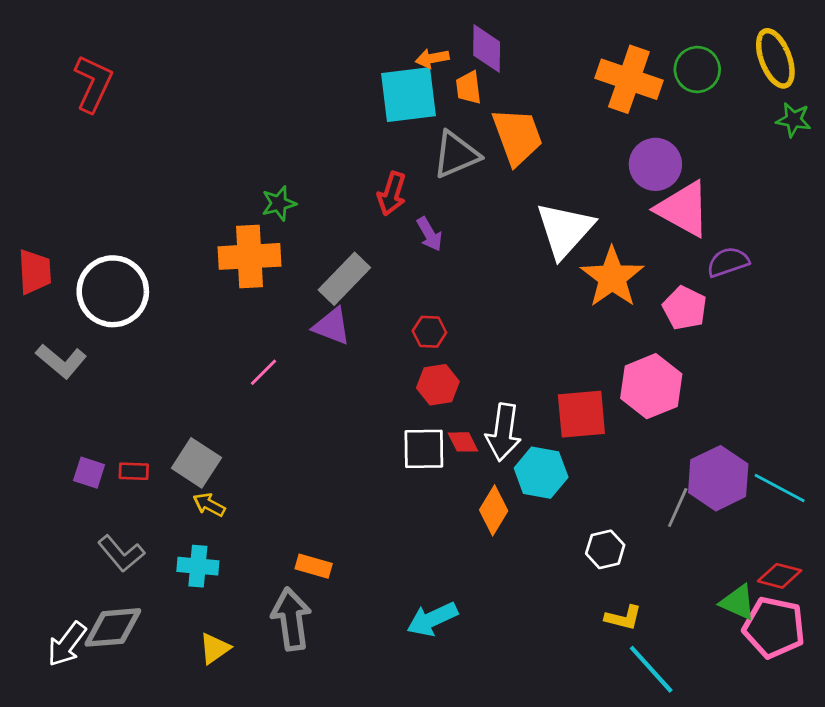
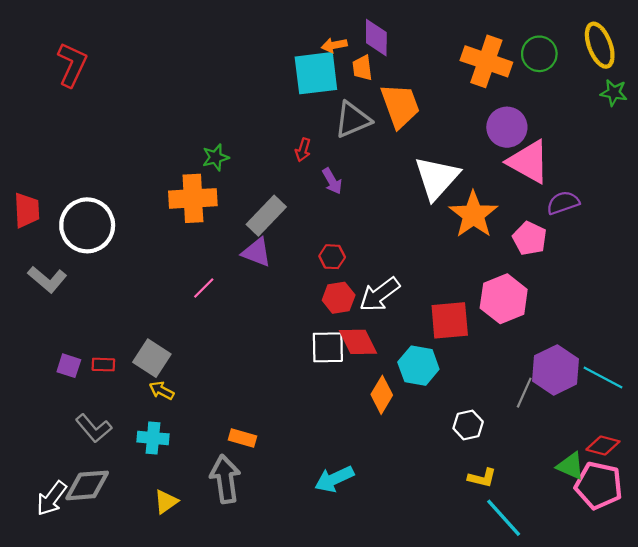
red arrow: (392, 194) -> (303, 150), size x0.7
white arrow: (503, 432) -> (380, 294), moved, turned 45
red diamond: (463, 442) -> (358, 342), size x1.6

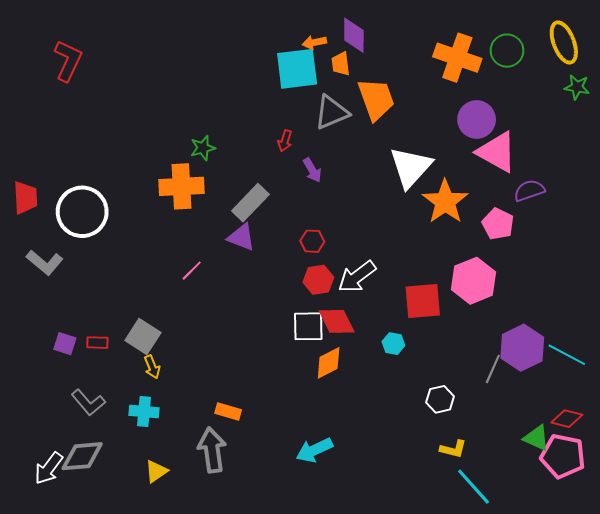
cyan hexagon: (418, 366) -> (393, 344), size x0.6
yellow arrow: (162, 390) -> (152, 367), turned -140
orange diamond: (382, 395) -> (329, 363), moved, turned 32

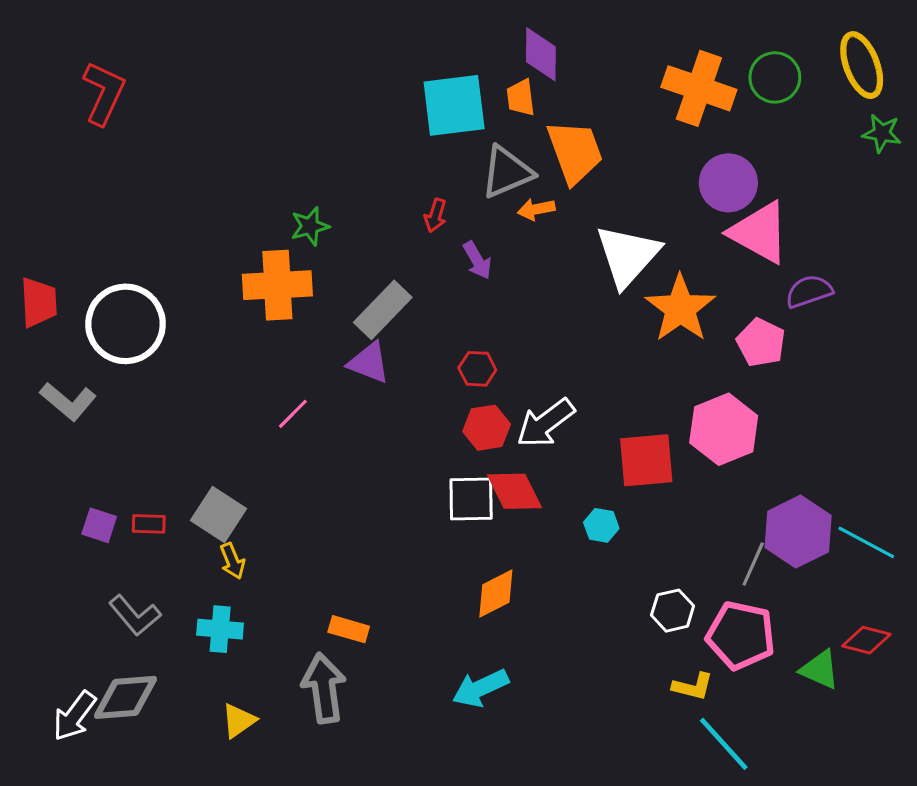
orange arrow: (314, 42) -> (536, 209), moved
orange diamond: (329, 363) -> (496, 594), moved
pink pentagon: (563, 456) -> (741, 635), moved

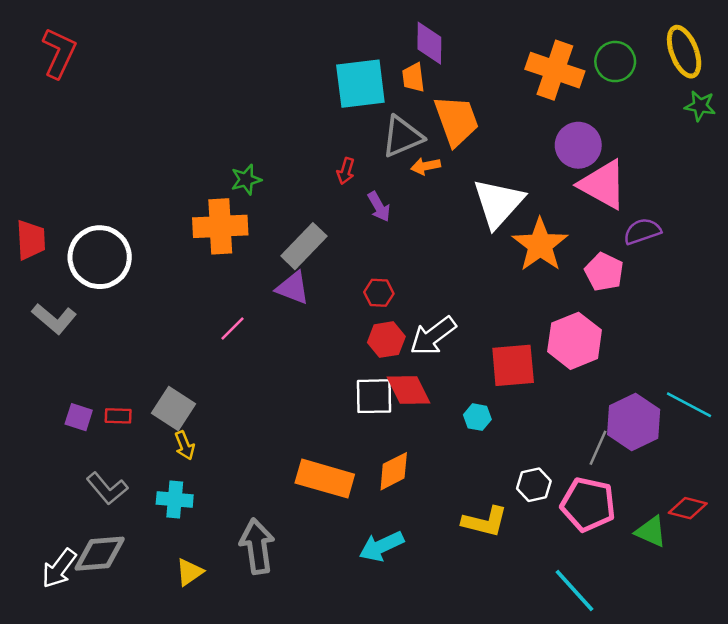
red L-shape: (104, 93) -> (59, 53), moved
cyan line: (866, 542) -> (689, 405), moved
orange rectangle: (349, 629) -> (325, 479), moved, size x1.8
yellow L-shape: (693, 687) -> (485, 522), moved, size x1.4

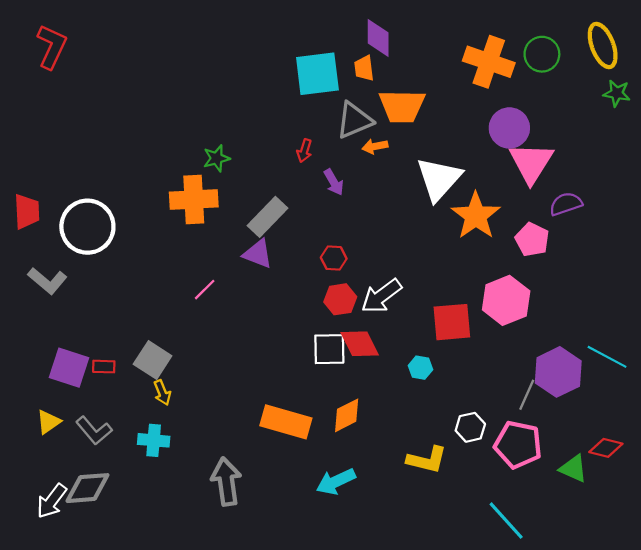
orange trapezoid: (456, 121) -> (402, 106), turned 111
pink triangle: (603, 185) -> (531, 163), turned 33
purple square: (79, 417) -> (69, 368), size x1.6
yellow triangle: (189, 572) -> (48, 422), moved

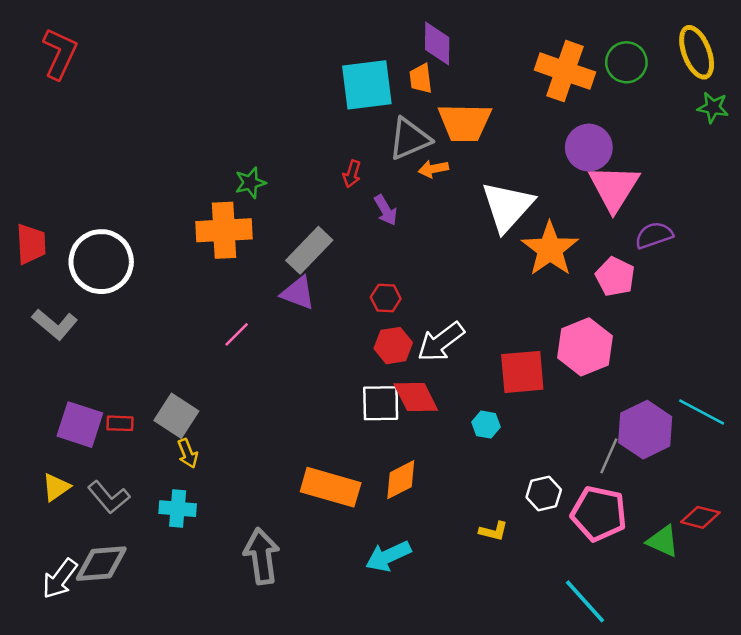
yellow L-shape: (427, 460) -> (494, 531), size x0.6

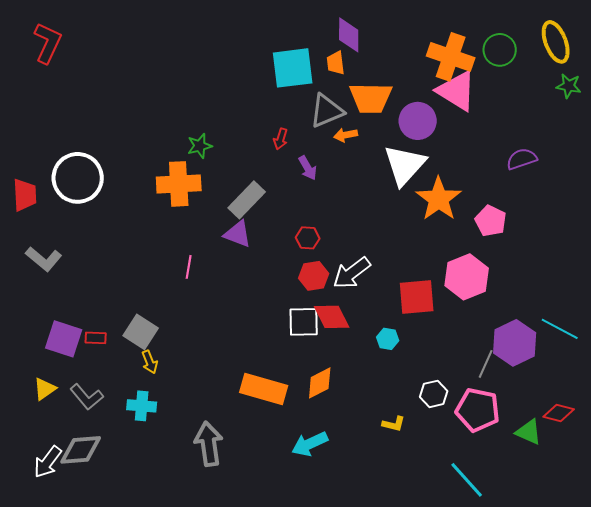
purple circle: (589, 148) -> (418, 121), moved
pink triangle: (614, 188) -> (457, 91), moved, turned -30
purple semicircle: (654, 235) -> (522, 159), moved
white circle: (101, 262) -> (78, 178), moved
pink line: (237, 334) -> (189, 267), turned -35

